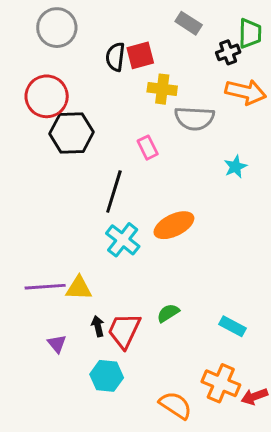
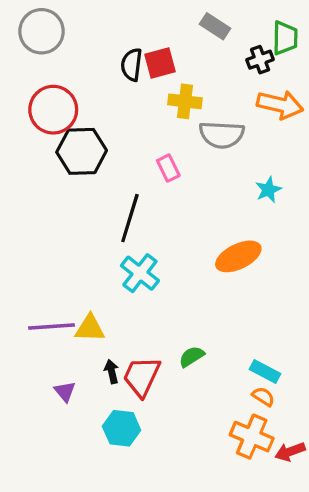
gray circle: (57, 28) -> (42, 31), moved
orange ellipse: (174, 225) -> (238, 256), moved
orange semicircle: (175, 405) -> (263, 397), moved, size x0.6

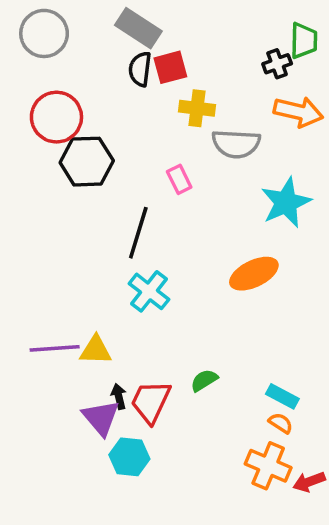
gray rectangle: (215, 26) -> (138, 28), moved, size x1.4
cyan star: (268, 190) -> (286, 202), size x1.8
purple triangle: (65, 392) -> (101, 418), moved, size x1.6

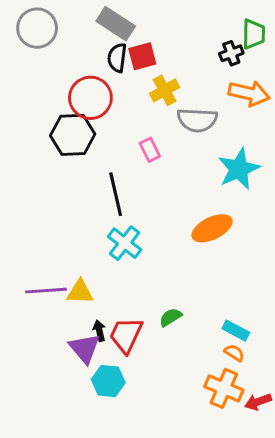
yellow cross: (197, 108) -> (165, 90), turned -36
red circle: (56, 117) -> (90, 98), moved
black line: (138, 233) -> (116, 194), turned -30

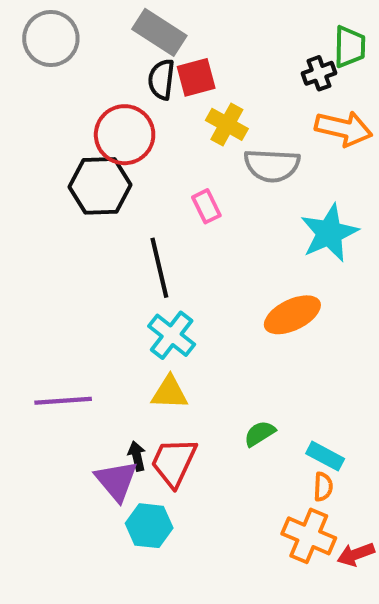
yellow cross: (165, 90) -> (227, 124), turned -32
yellow triangle: (80, 292) -> (170, 393), moved
green semicircle: (171, 317) -> (260, 434), moved
orange semicircle: (234, 353) -> (323, 487), turned 60

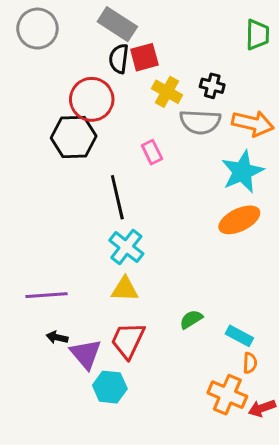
black cross: (319, 73) -> (212, 86), moved, turned 35
orange arrow: (344, 129) -> (253, 123), moved
orange ellipse: (292, 315) -> (239, 220), moved
black arrow: (137, 456) -> (57, 337), moved, turned -65
orange semicircle: (323, 487) -> (250, 363), moved

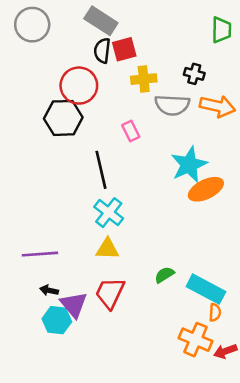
black cross: (212, 86) -> (194, 74), moved
yellow cross: (167, 92) -> (144, 79), turned -35
cyan star: (242, 172) -> (189, 165), moved
cyan rectangle: (239, 336) -> (206, 289), size x1.6
cyan hexagon: (110, 387) -> (57, 320), moved

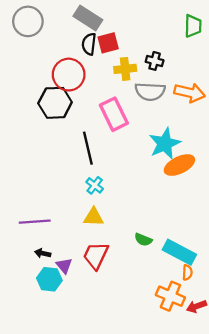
black cross: (194, 74) -> (155, 61), moved
pink rectangle: (131, 131) -> (114, 114), size x1.8
cyan cross: (109, 213) -> (95, 185), size x0.7
green semicircle: (164, 275) -> (143, 240), turned -126
purple triangle: (74, 305) -> (64, 266), size x0.7

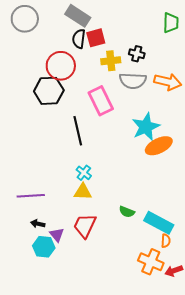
cyan cross: (95, 185) -> (84, 173), moved

